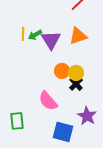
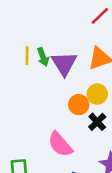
green arrow: (35, 35) -> (43, 57), turned -80
yellow circle: (76, 73) -> (97, 94), moved

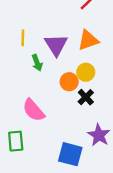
green arrow: (43, 57) -> (37, 63), moved
pink semicircle: (60, 144) -> (34, 110), moved

